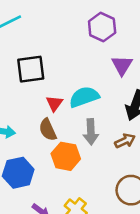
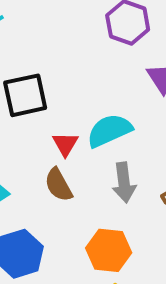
orange hexagon: (66, 156) -> (109, 250), moved

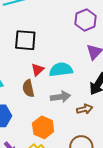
gray arrow: (124, 183) -> (60, 97), turned -108

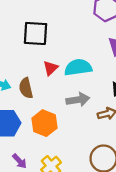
brown semicircle: (28, 88) -> (26, 88), moved
orange hexagon: (43, 127) -> (44, 123), moved

